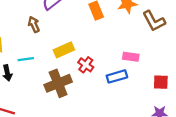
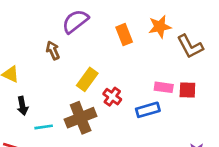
yellow rectangle: (64, 50) -> (87, 79), turned -30
cyan line: (26, 59) -> (44, 127), moved
red square: (161, 82) -> (187, 90), moved

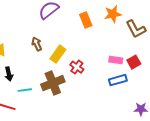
brown arrow: (53, 50) -> (37, 44), moved
red square: (187, 90) -> (134, 62), turned -32
blue rectangle: (148, 110) -> (118, 80), moved

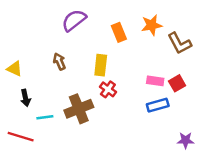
yellow rectangle: (58, 54) -> (101, 65), moved, turned -30

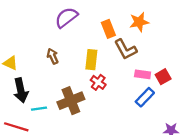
brown L-shape: (179, 43) -> (125, 49), moved
black arrow: (25, 98) -> (21, 90), size x1.5
blue rectangle: (158, 105) -> (145, 97), turned -30

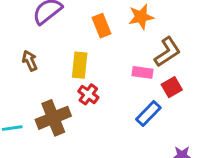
brown L-shape: (125, 49) -> (167, 52), moved, turned -95
pink rectangle: (143, 74) -> (142, 72), moved

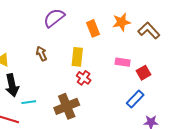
brown L-shape: (167, 52) -> (149, 31), moved, turned -100
blue rectangle: (148, 113) -> (135, 99), moved
brown cross: (53, 118) -> (67, 106), moved

